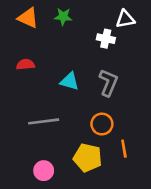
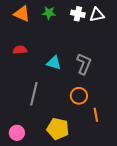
white cross: (106, 39) -> (78, 14), moved
gray line: (44, 121) -> (34, 94), turned -70
yellow pentagon: (88, 158) -> (58, 129), moved
pink circle: (44, 171) -> (17, 133), moved

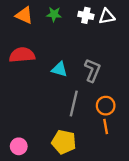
red semicircle: (20, 50) -> (22, 55), size x1.6
gray line: (34, 94) -> (74, 103), moved
orange circle: (79, 96) -> (106, 106), moved

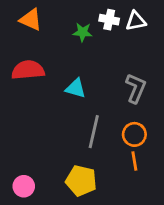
green star: (54, 14) -> (83, 32), moved
gray L-shape: (92, 70) -> (136, 88), moved

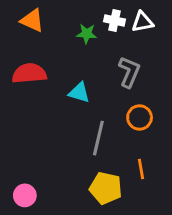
gray L-shape: (136, 88) -> (129, 72), moved
orange circle: (134, 134) -> (140, 117), moved
yellow pentagon: (81, 181) -> (106, 188), moved

